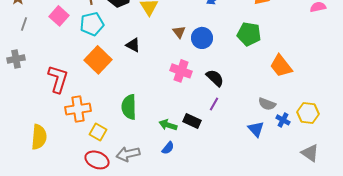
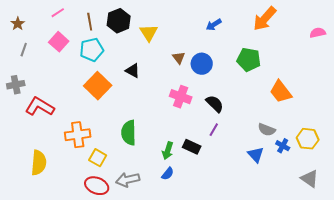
red L-shape: (58, 79) -> (40, 107), moved, turned -76
green arrow: (168, 125) -> (168, 151), turned -90

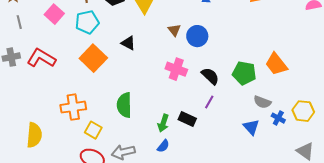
gray line: (24, 50) -> (19, 22), turned -32
green pentagon: (249, 60) -> (244, 73), moved
red L-shape: (40, 107) -> (41, 58), moved

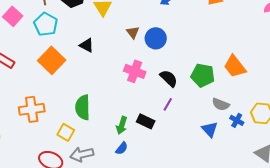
cyan pentagon: (87, 22) -> (46, 24), turned -30
yellow square: (93, 130) -> (66, 132), moved

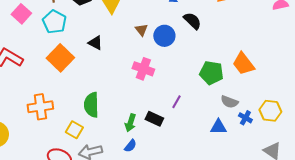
black semicircle: (169, 78) -> (192, 21), moved
blue triangle: (210, 129) -> (218, 127), turned -48

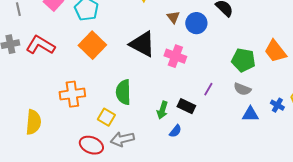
black triangle: (95, 43) -> (142, 44), moved, size x1.8
gray semicircle: (229, 102) -> (242, 89), moved
blue semicircle: (130, 146) -> (175, 131), moved

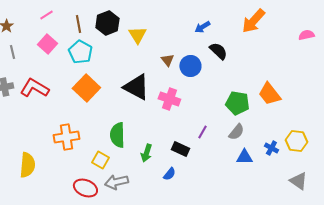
gray semicircle: (242, 89) -> (236, 132), turned -72
green arrow: (162, 110) -> (146, 153), moved

